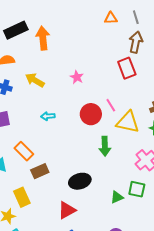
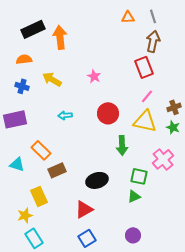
pink line: (111, 105) -> (147, 96), moved, turned 72
green square: (137, 189) -> (139, 176), moved

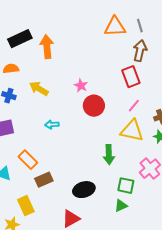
orange triangle: (128, 17) -> (115, 27), size x1.6
red circle: (108, 113) -> (94, 106), moved

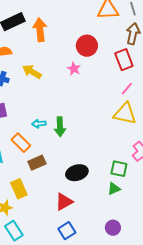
red circle: (94, 106) -> (87, 46), moved
cyan arrow: (52, 125) -> (39, 124), moved
green arrow: (109, 155) -> (60, 127), moved

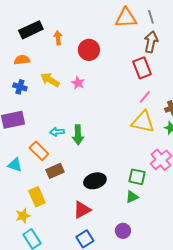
orange arrow: (40, 30) -> (58, 38), size x0.6
red circle: (87, 46) -> (89, 50), moved
pink star: (74, 69) -> (78, 83), moved
purple circle: (113, 228) -> (123, 231), moved

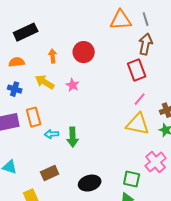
orange arrow: (58, 38) -> (53, 56), moved
orange rectangle: (39, 151) -> (34, 117), moved, turned 30

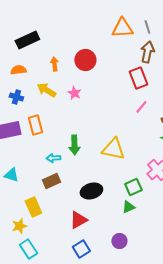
yellow triangle: (138, 124) -> (113, 149), moved
cyan arrow: (52, 134) -> (53, 158), moved
green square: (132, 179) -> (133, 187), turned -36

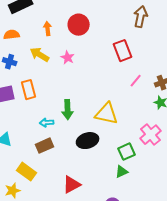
red rectangle: (138, 78) -> (123, 51), moved
pink line: (141, 107) -> (136, 81), moved
black ellipse: (91, 191) -> (88, 141), moved
yellow rectangle: (33, 207) -> (27, 172), turned -30

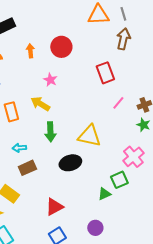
yellow arrow: (40, 55) -> (40, 104), moved
cyan arrow: (47, 123) -> (19, 148), moved
green square: (127, 152) -> (119, 180), moved

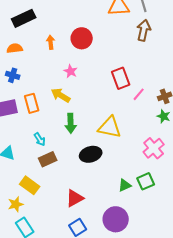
red rectangle: (105, 73) -> (121, 78), moved
cyan arrow: (19, 148) -> (40, 139), turned -120
green square: (119, 180) -> (146, 181), moved
purple circle: (95, 228) -> (116, 219), size x1.6

